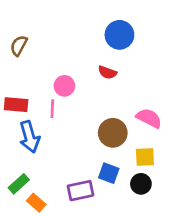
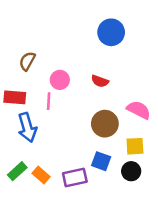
brown semicircle: (19, 46) -> (27, 61), moved
red semicircle: (107, 72) -> (100, 81), moved
orange rectangle: (36, 203) -> (41, 175), moved

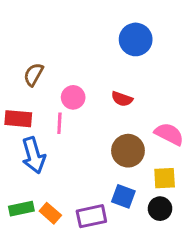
green rectangle: (17, 171) -> (21, 209), turned 30

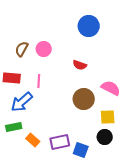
pink circle: (73, 97) -> (44, 49), moved
blue arrow: (34, 155) -> (22, 102), turned 65
blue square: (123, 196) -> (81, 150), moved
green rectangle: (21, 209) -> (14, 127), moved

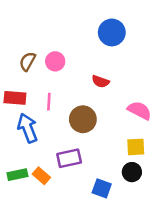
brown circle: (84, 99) -> (83, 119), moved
blue arrow: (22, 102) -> (28, 128), turned 110
green rectangle: (14, 127) -> (17, 175), moved
purple rectangle: (60, 142) -> (69, 158), moved

